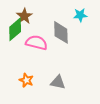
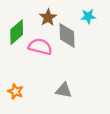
brown star: (24, 16) -> (48, 18), moved
orange star: (26, 80) -> (16, 91), moved

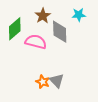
gray triangle: (64, 90) -> (57, 81), turned 35
orange star: (16, 91) -> (43, 82), moved

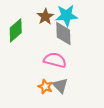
cyan star: (79, 15) -> (67, 16), moved, size x1.5
pink semicircle: (36, 42) -> (55, 60), moved

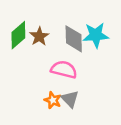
cyan star: (67, 16) -> (96, 35), moved
brown star: (45, 17) -> (39, 36), moved

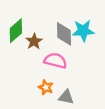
brown star: (39, 36) -> (34, 41), moved
gray triangle: (70, 99) -> (66, 97), moved, turned -35

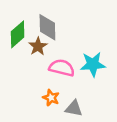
cyan star: (83, 31) -> (93, 64), moved
gray diamond: (64, 34) -> (47, 27), moved

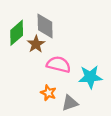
cyan star: (93, 64) -> (90, 77), moved
gray triangle: (74, 108) -> (70, 103), turned -30

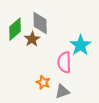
pink semicircle: (59, 64) -> (64, 62), moved, turned -105
cyan star: (90, 77) -> (80, 45), moved, turned -30

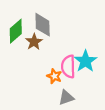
cyan star: (80, 45) -> (85, 61), moved
orange star: (43, 82) -> (54, 76), moved

